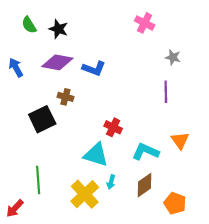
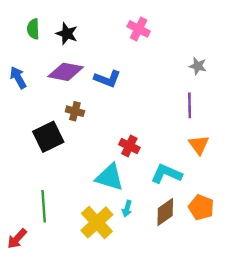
pink cross: (145, 23) -> (139, 29), moved
green semicircle: (29, 25) -> (33, 29), turned 30
orange triangle: (180, 140) -> (199, 145), moved
orange pentagon: (175, 203) -> (201, 207), moved

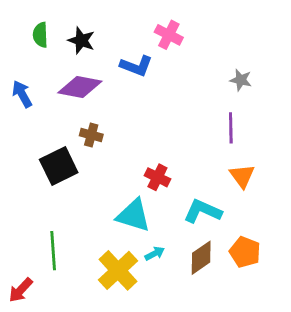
blue L-shape: (107, 79) -> (136, 66), moved
cyan arrow: (127, 209) -> (155, 253), turned -133

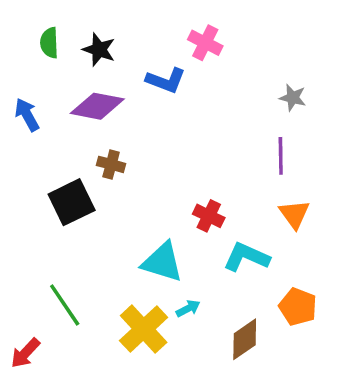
red cross: (157, 177) -> (209, 216), moved
green line: (53, 251) -> (65, 305), turned -30
brown diamond: (201, 258) -> (245, 339), moved

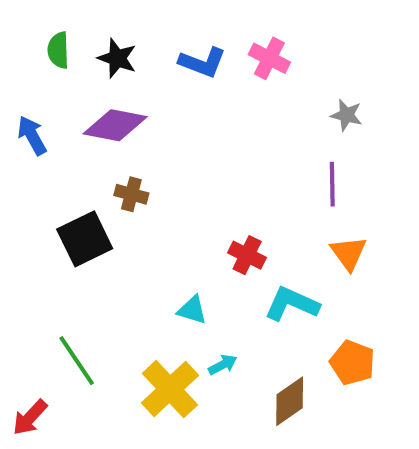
pink cross: (205, 43) -> (269, 58), moved
blue L-shape: (166, 80) -> (202, 62), moved
cyan triangle: (162, 262) -> (192, 310), size x0.6

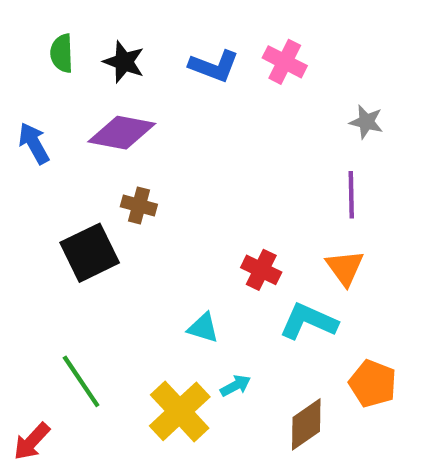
orange triangle: (348, 253) -> (345, 268), moved

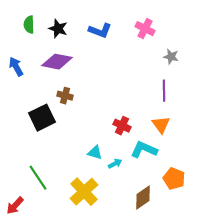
pink cross: (285, 62) -> (145, 29), moved
cyan arrow: (235, 386) -> (115, 164), moved

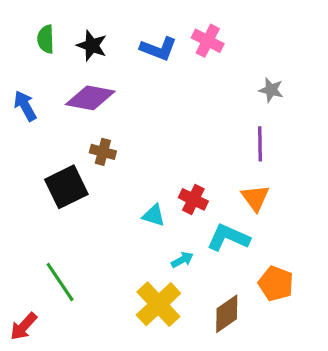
pink cross: (145, 29) -> (208, 41), moved
cyan triangle: (95, 153) -> (154, 215), moved
yellow cross: (84, 192) -> (158, 304), moved

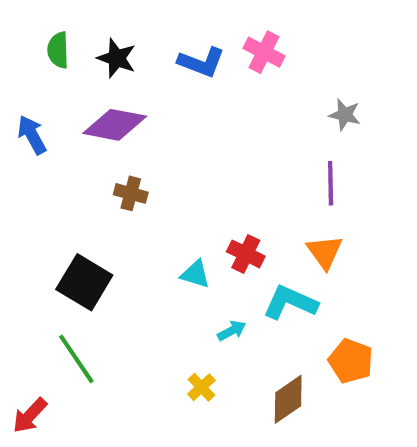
black square: (66, 187) -> (84, 282), moved, turned -33
yellow cross: (158, 304) -> (201, 387), size x0.5

